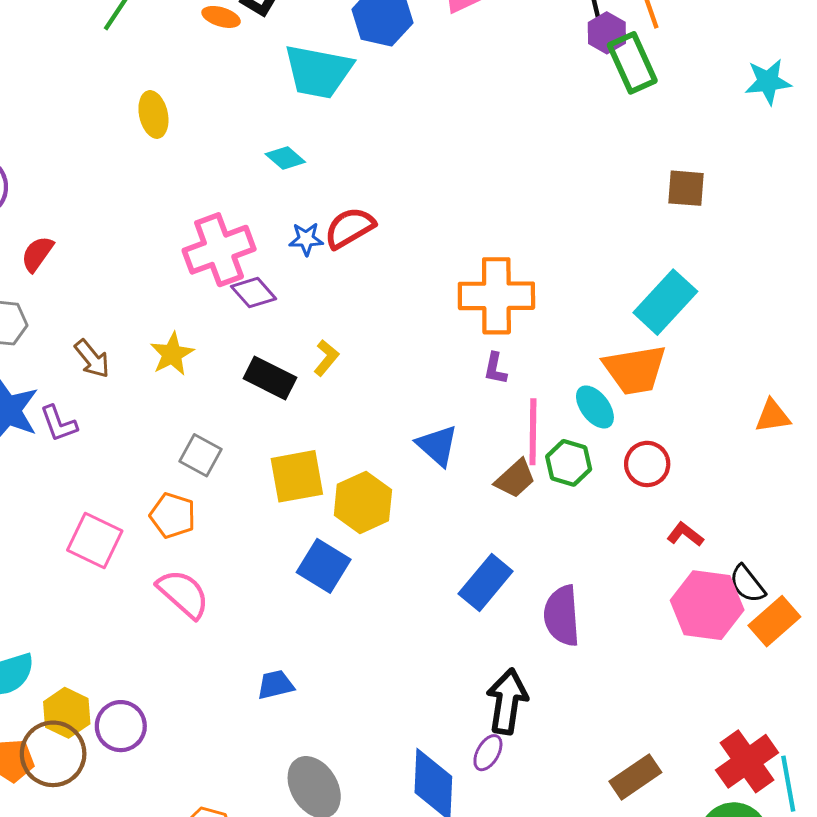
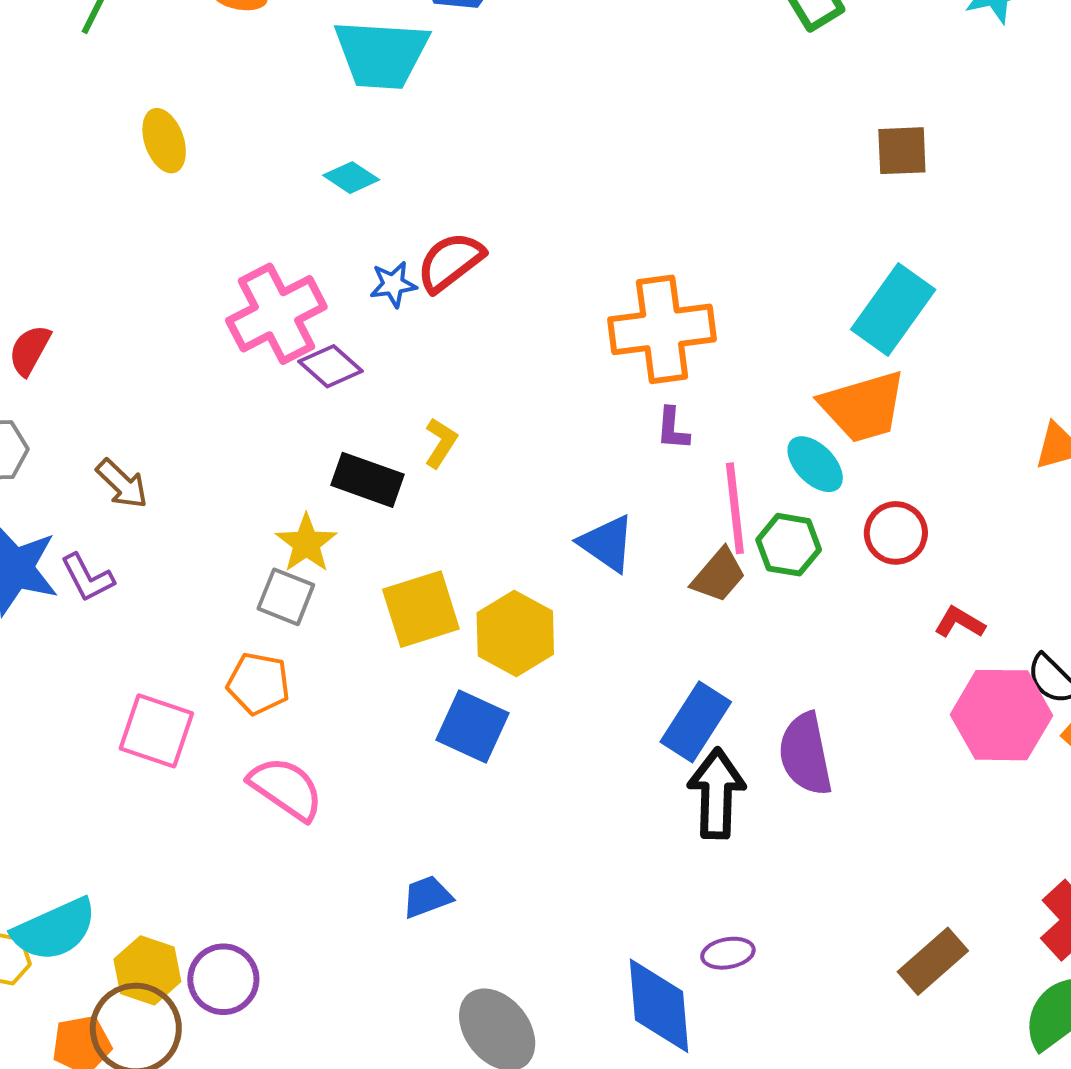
yellow star: (172, 354) -> (306, 543), moved
black arrow: (507, 701) -> (716, 793), moved
purple ellipse: (488, 753) -> (728, 953), turned 57

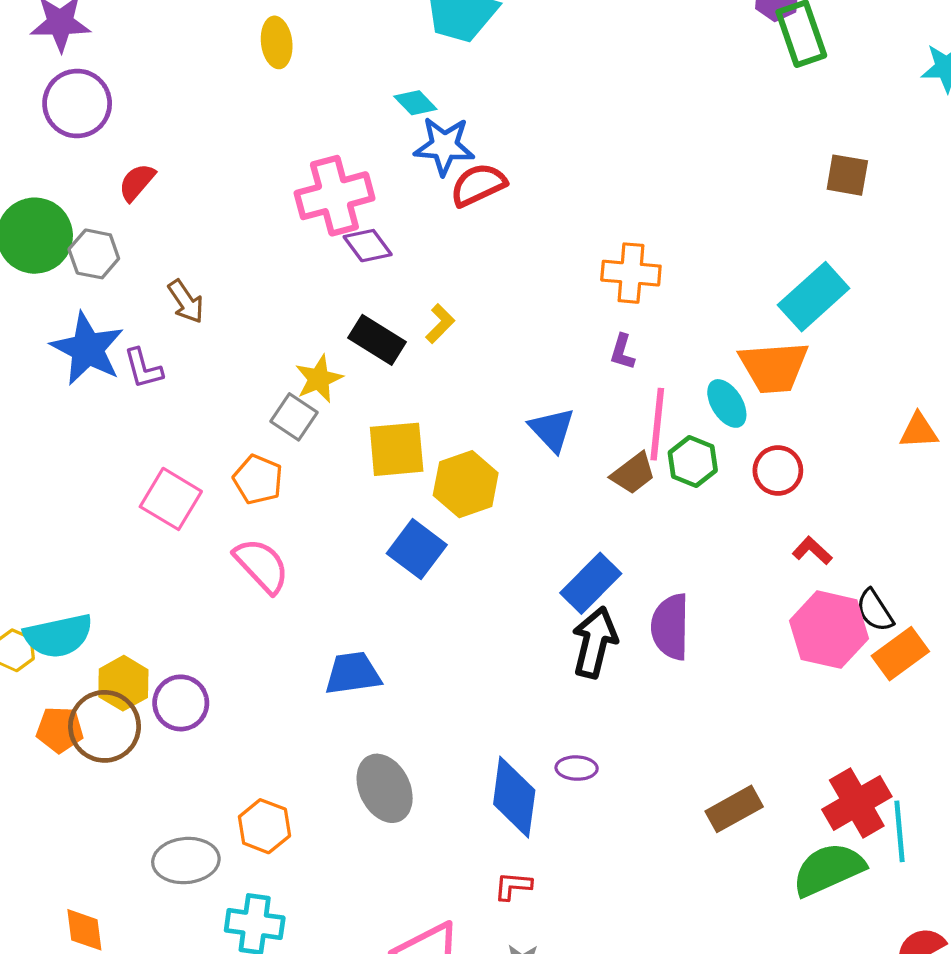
blue star: (393, 284) -> (444, 146), moved, size x1.6
orange cross: (662, 329) -> (631, 273), size x0.7
blue trapezoid: (427, 897) -> (353, 673), size x1.4

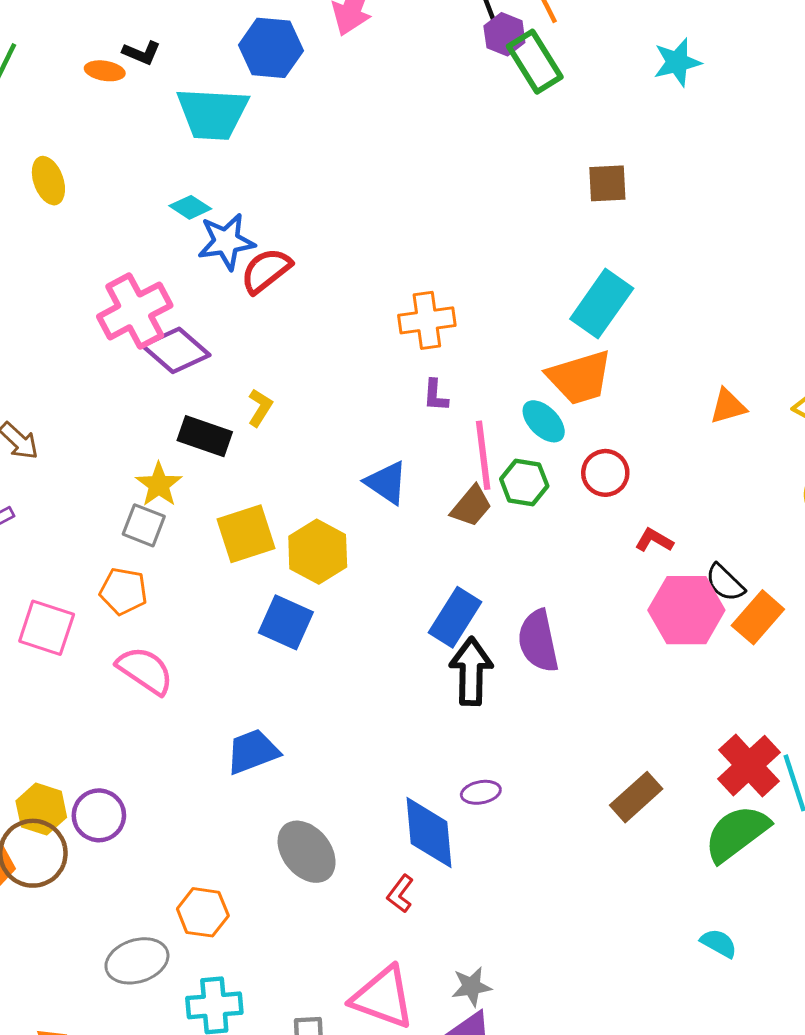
purple diamond: (368, 246) -> (176, 350), size x1.4
red L-shape: (513, 886) -> (400, 894), moved, turned -45

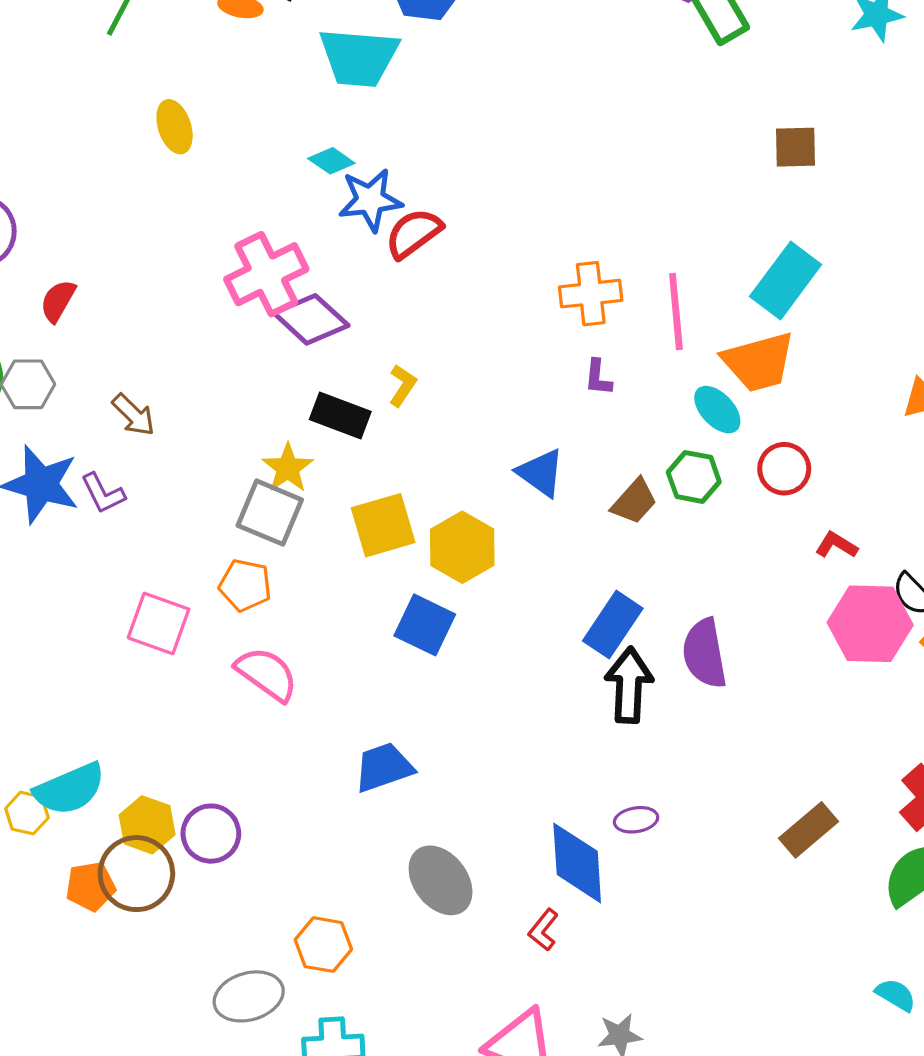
pink line: (483, 455) -> (676, 311), moved
gray square: (144, 525) -> (270, 513), size x1.4

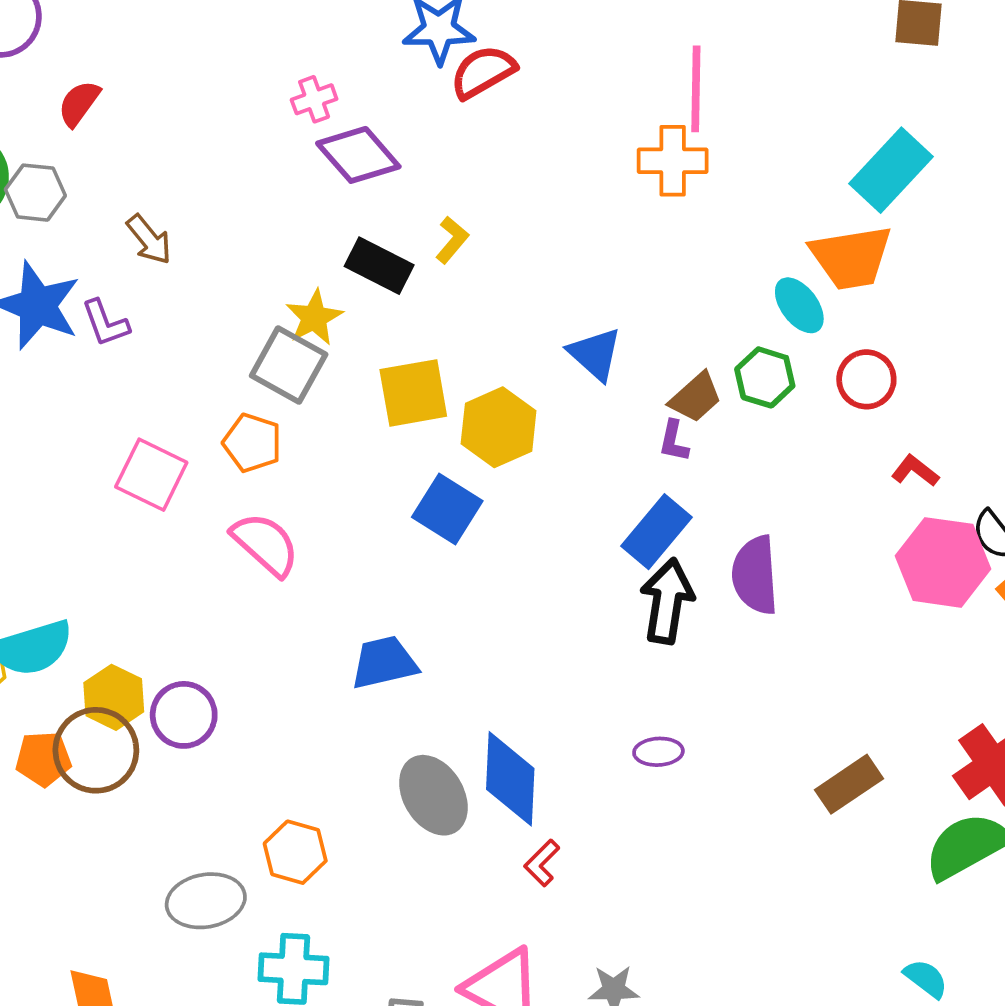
pink cross: (266, 274) -> (314, 99), size x0.5
pink line: (676, 311) -> (696, 89), moved
purple L-shape: (598, 377) -> (674, 441), moved
blue diamond: (577, 863) -> (510, 779), moved

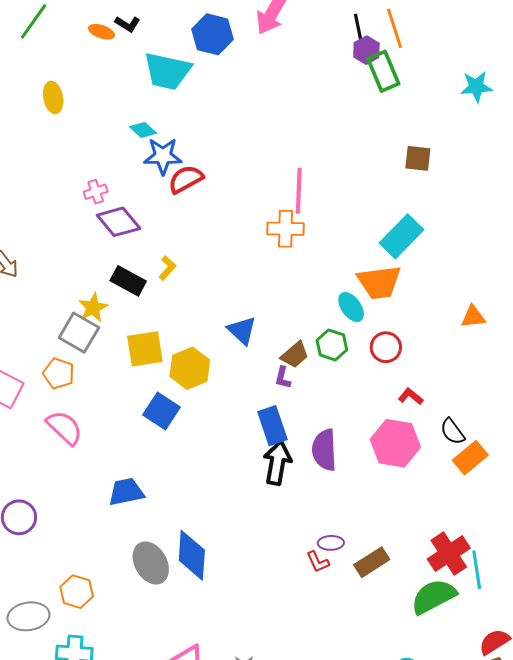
blue rectangle: (657, 532) -> (272, 426), turned -60
pink hexagon: (943, 562) -> (395, 443), moved
purple ellipse: (658, 752) -> (331, 543), moved
red L-shape: (542, 863) -> (318, 562), moved, turned -70

